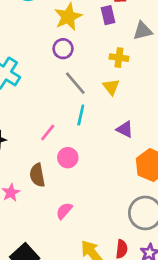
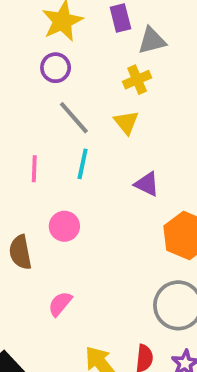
gray triangle: (143, 31) -> (152, 41), moved
yellow cross: (119, 58) -> (137, 80), turned -30
pink line: (48, 133) -> (34, 169), moved, turned -36

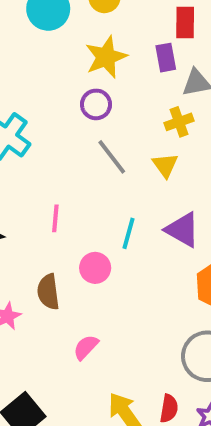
cyan line: (83, 164) -> (128, 233), moved
pink line: (34, 169) -> (55, 218), moved
purple triangle: (147, 184) -> (182, 230), size x1.4

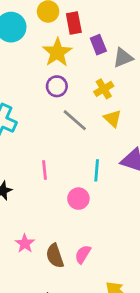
red rectangle: (185, 22) -> (74, 23), moved
yellow cross: (179, 122) -> (104, 89), moved
brown semicircle: (48, 292) -> (55, 256), moved

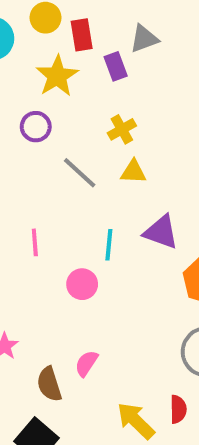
gray triangle: (123, 58) -> (144, 39), moved
purple circle: (57, 86) -> (36, 127), moved
yellow triangle: (113, 119) -> (133, 172), turned -42
brown semicircle: (55, 256) -> (49, 384), moved

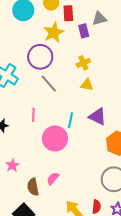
purple circle: (36, 127) -> (40, 57), size x1.6
gray line: (80, 173) -> (49, 84), moved
pink circle: (82, 284) -> (55, 138), size x1.6

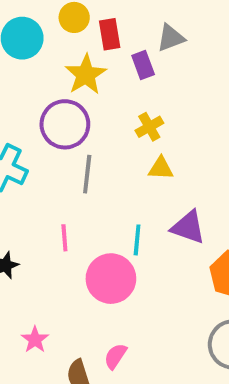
gray line: (49, 84) -> (87, 174), turned 54

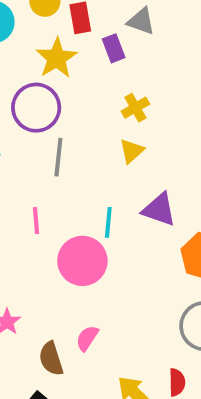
gray triangle: (171, 38) -> (141, 21), turned 40
yellow cross: (149, 127) -> (135, 108), moved
yellow triangle: (161, 168) -> (132, 151), turned -44

